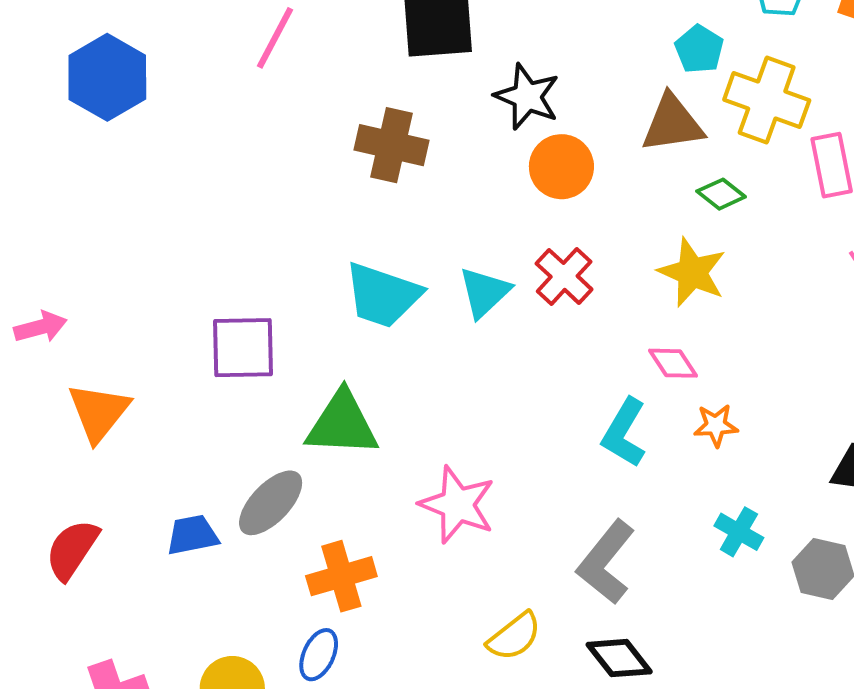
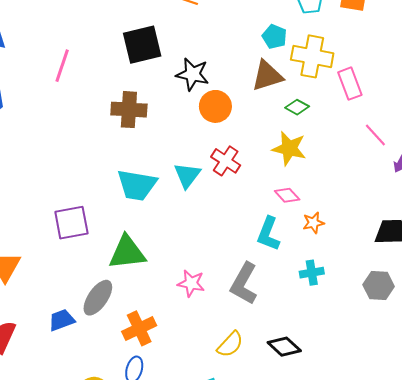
pink star: (457, 505) -> (191, 283), size x0.7
cyan cross: (739, 532) -> (312, 273), moved, turned -30
gray L-shape: (606, 562) -> (244, 284), moved

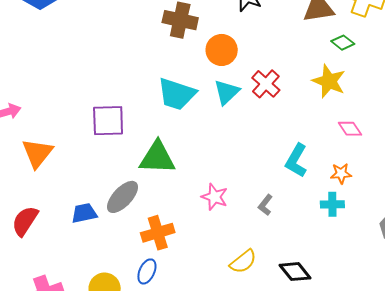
orange circle: (215, 106) -> (222, 50), moved
pink diamond: (287, 195) -> (350, 129), moved
orange star: (313, 223) -> (341, 174), moved
gray L-shape: (244, 284) -> (265, 205), size x0.5

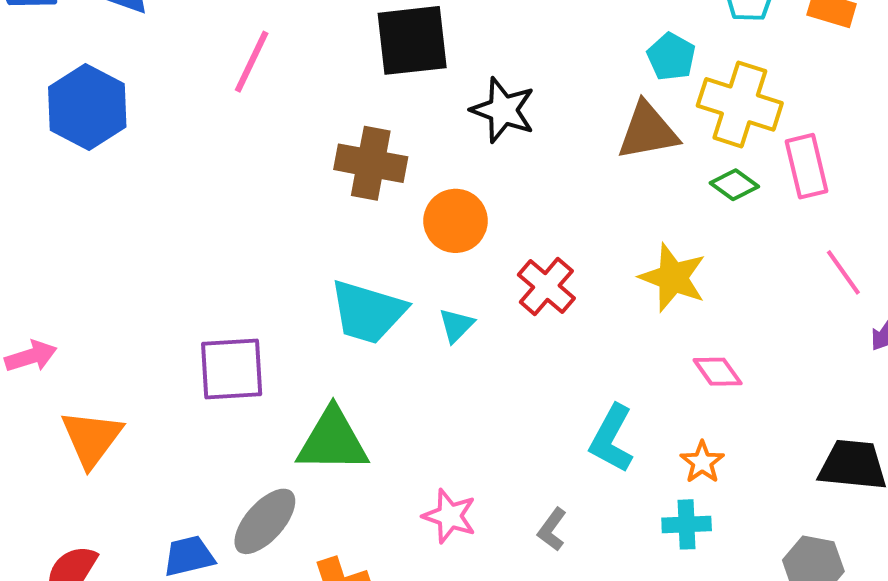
green diamond: (343, 43) -> (734, 185), moved
cyan triangle: (227, 92) -> (456, 325), moved, size x0.7
orange star: (341, 174) -> (702, 462), turned -30

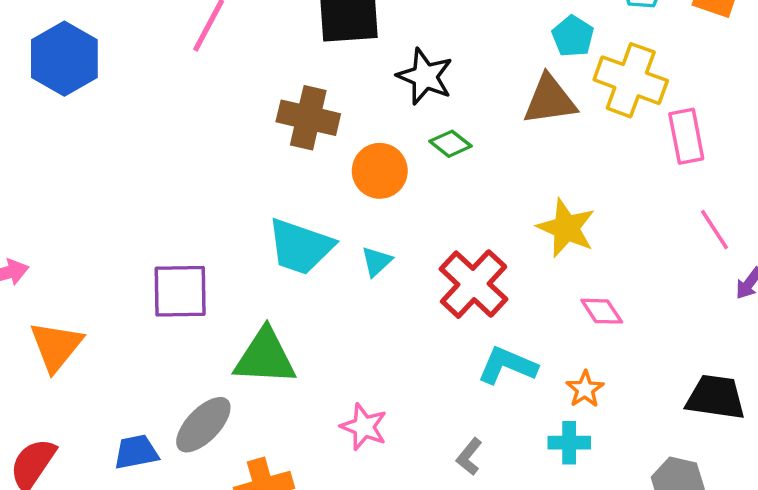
green diamond: (734, 185) -> (450, 144), moved
red cross: (546, 286) -> (474, 284), moved, size x1.4
cyan L-shape: (612, 439) -> (507, 366), turned 82
gray L-shape: (552, 529) -> (469, 457), moved

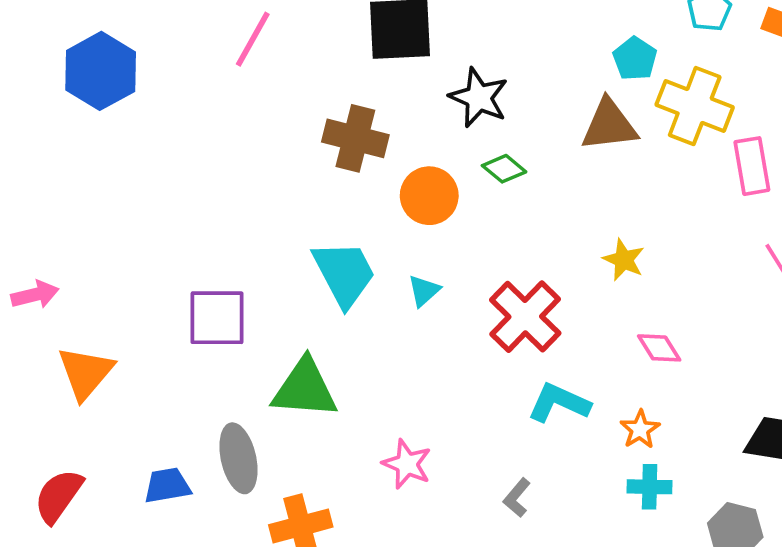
yellow star: (566, 228) -> (624, 260), size x0.7
cyan trapezoid: (300, 247) -> (344, 273), turned -138
gray ellipse: (203, 425) -> (238, 458), turned -58
cyan cross: (569, 443) -> (650, 487), moved

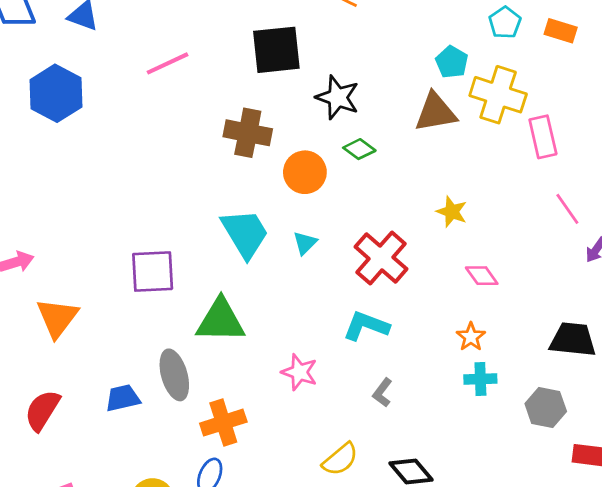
pink line: (253, 39) -> (168, 63), turned 39
cyan L-shape: (559, 403) -> (366, 326), moved

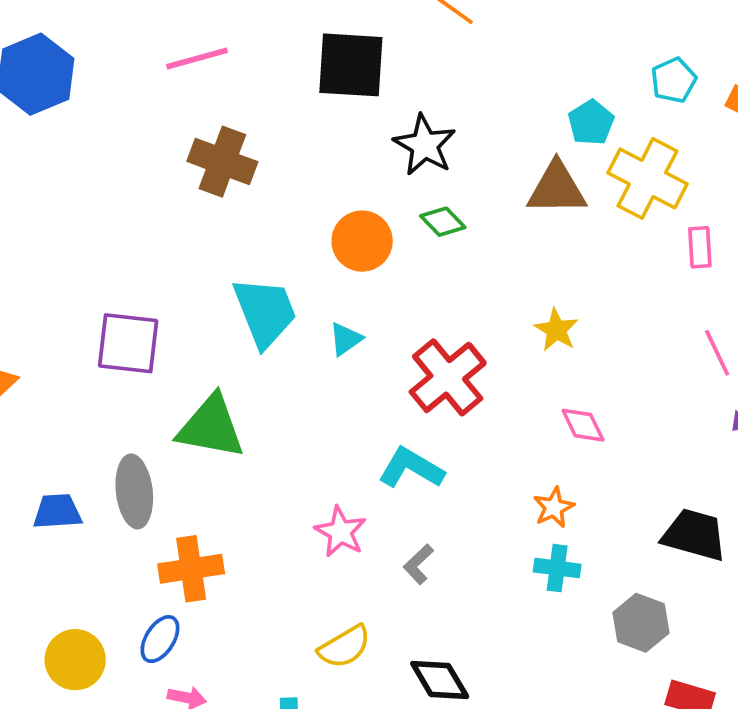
brown cross: (248, 133) -> (222, 162), moved
pink rectangle: (543, 137) -> (700, 247), size x0.7
pink star: (299, 372) -> (341, 532), moved

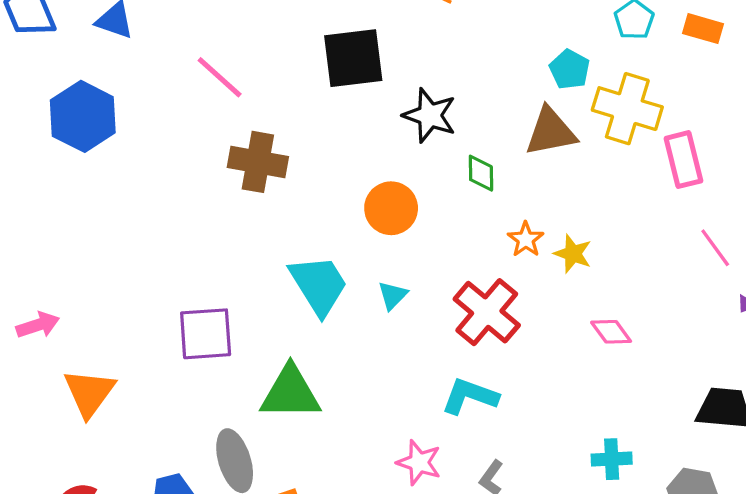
pink line: (197, 59) -> (220, 77), turned 68
green diamond: (443, 222) -> (481, 173), moved, turned 54
pink rectangle: (700, 247) -> (683, 160), size x1.5
orange star: (554, 507) -> (526, 239), moved

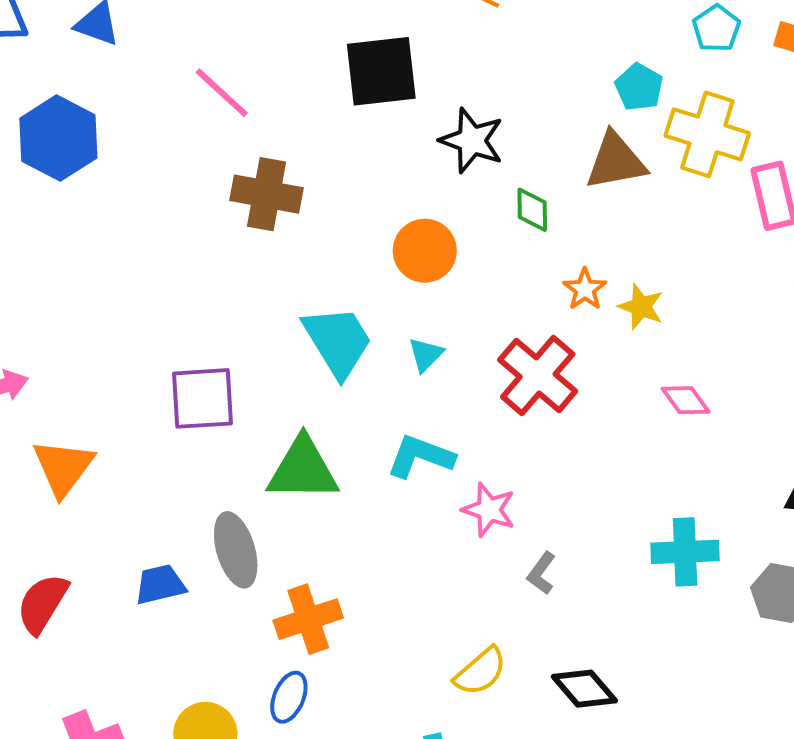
cyan L-shape: (470, 396) -> (421, 456), moved
cyan cross: (612, 459) -> (685, 552), size x1.4
pink star: (419, 462) -> (489, 510), moved

